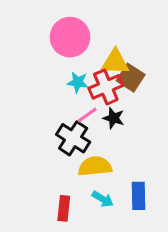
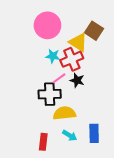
yellow triangle: (115, 62) -> (78, 42), turned 30
brown square: (131, 78) -> (94, 31), moved
black cross: (73, 138) -> (50, 94), turned -35

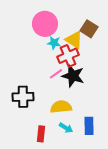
cyan star: (53, 56) -> (54, 43), moved
black star: (77, 80) -> (73, 76), size x1.6
black cross: (50, 94) -> (23, 97), moved

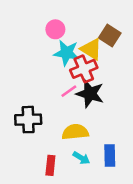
pink circle: (45, 24) -> (55, 29), size x0.6
cyan star: (54, 43) -> (66, 53), size x1.5

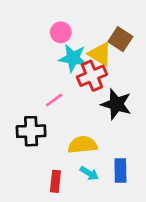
pink line: (69, 91) -> (54, 100), moved
black star: (90, 94) -> (116, 104), moved

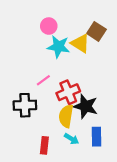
red cross: (92, 76) -> (68, 92), moved
black star: (116, 104) -> (86, 106), moved
yellow semicircle: (82, 145) -> (66, 116), turned -75

